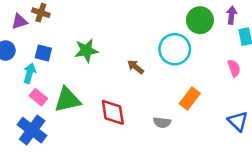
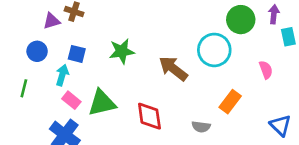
brown arrow: (136, 67) -> (173, 68), size x1.6
pink semicircle: (234, 68) -> (266, 70), moved

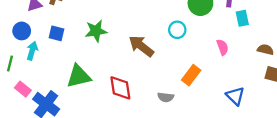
cyan circle: (214, 50) -> (177, 30), size x0.6
cyan arrow: (62, 75) -> (32, 51), moved
pink rectangle: (71, 100) -> (23, 89), moved

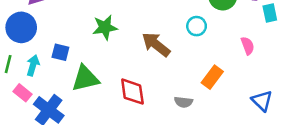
blue circle: (22, 31) -> (21, 27), size x1.5
blue square: (57, 33) -> (60, 52), moved
cyan arrow: (32, 51) -> (33, 65), moved

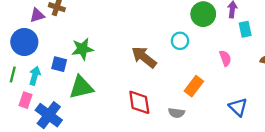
green star: (105, 27) -> (82, 49), moved
red diamond: (132, 92) -> (139, 102), moved
pink rectangle: (22, 93) -> (25, 100), turned 70
gray semicircle: (183, 102) -> (177, 113), moved

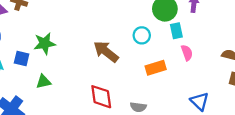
cyan rectangle: (245, 29) -> (176, 31), moved
orange rectangle: (194, 86) -> (156, 68), moved, turned 36
green triangle: (81, 87) -> (43, 82), size x0.6

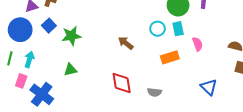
cyan rectangle: (176, 31) -> (178, 29), moved
brown arrow: (106, 52) -> (126, 43), size x0.7
blue square: (22, 59) -> (49, 26), moved, turned 32

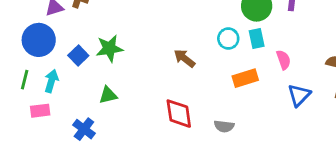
blue square: (49, 26) -> (78, 55), moved
pink rectangle: (21, 81) -> (40, 111), turned 64
blue triangle: (209, 87) -> (299, 95), moved, turned 30
blue cross: (42, 94) -> (84, 129), moved, size x0.7

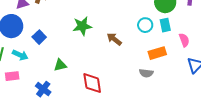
green star: (109, 48) -> (82, 26), moved
cyan arrow: (51, 81) -> (20, 55), turned 98
red diamond: (179, 114) -> (92, 83), moved
gray semicircle: (224, 126) -> (146, 73), moved

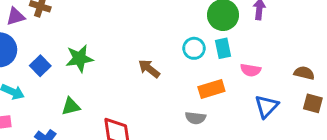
green star: (82, 26) -> (79, 58), moved
pink semicircle: (184, 40) -> (251, 70), turned 120

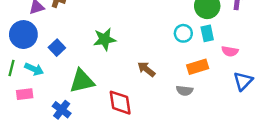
green star: (79, 58) -> (105, 39), moved
brown arrow: (149, 69) -> (146, 69), moved
green triangle: (71, 106) -> (82, 81), size x1.6

